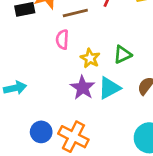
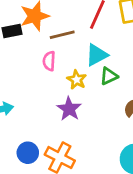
cyan triangle: (109, 88) -> (97, 55), moved

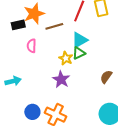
pink semicircle: (49, 61) -> (32, 46), moved
green triangle: (109, 76) -> (79, 53), moved

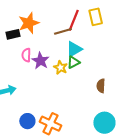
brown line: (54, 26) -> (63, 31), moved
brown semicircle: (106, 77) -> (101, 86), turned -32
purple star: (61, 79) -> (40, 61), moved

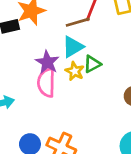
cyan triangle: (74, 49) -> (73, 47), moved
pink semicircle: (26, 55) -> (46, 83), moved, size x1.5

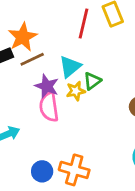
brown line: (78, 22) -> (32, 59), moved
yellow star: (75, 71) -> (76, 91), turned -30

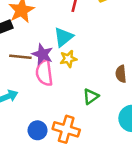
brown line: (32, 59) -> (20, 57), moved, turned 30
green triangle: (92, 81) -> (91, 96), moved

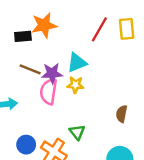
purple star: (42, 54) -> (52, 73), turned 30
green triangle: (91, 96) -> (77, 132), moved, turned -49

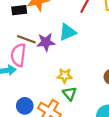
yellow star: (75, 85) -> (65, 76), moved
pink semicircle: (49, 92) -> (18, 55), moved

